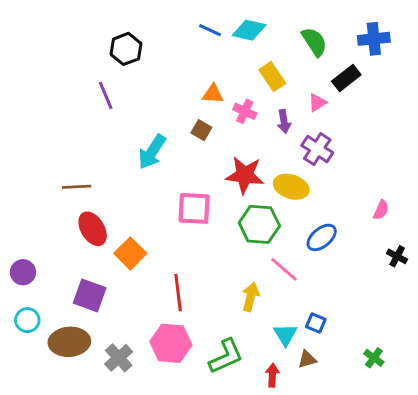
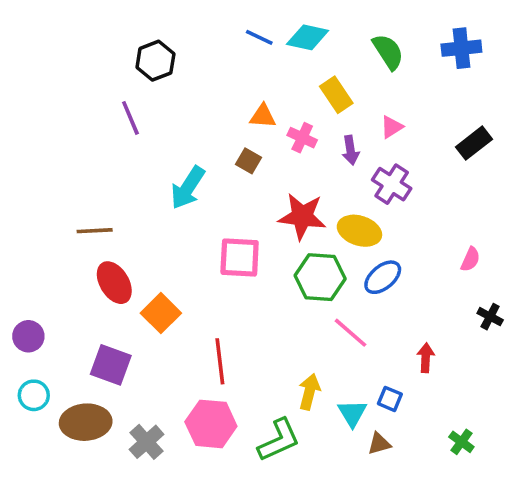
black rectangle: (346, 78) -> (474, 143), moved
blue ellipse: (322, 237) -> (383, 277), moved
yellow arrow: (251, 297) -> (309, 392), moved
red arrow: (272, 375) -> (426, 358), moved

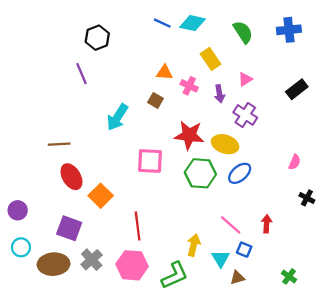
pink line: (350, 333) -> (231, 225), moved
gray cross: (146, 442) -> (92, 260), moved

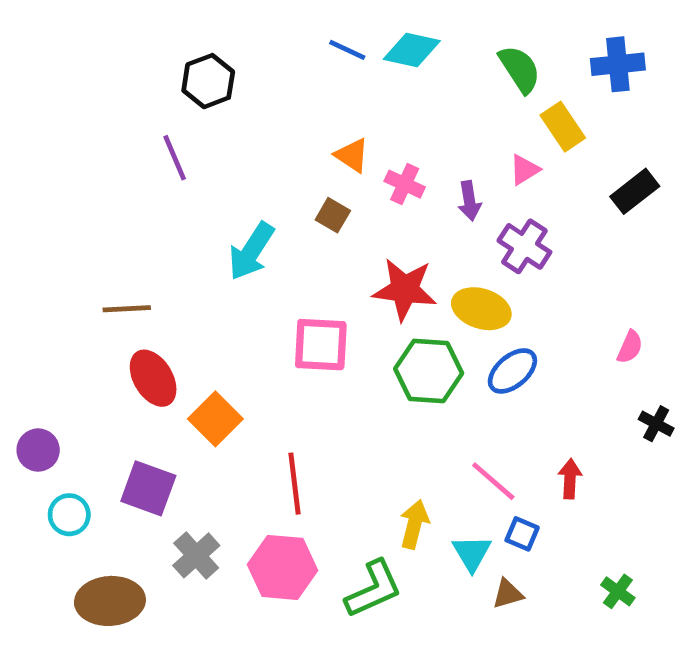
yellow rectangle: (210, 59) -> (563, 127), moved
orange triangle: (165, 72) -> (352, 155), turned 30
cyan circle: (21, 247) -> (69, 515), moved
brown ellipse: (54, 264) -> (110, 601), moved

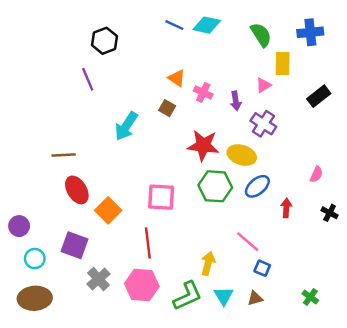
yellow rectangle: (563, 127) -> (283, 64), turned 35
pink square: (321, 345) -> (161, 197), moved
red arrow: (570, 479) -> (286, 208), moved
cyan triangle: (472, 553) -> (224, 296), moved
brown ellipse: (110, 601) -> (35, 298), moved

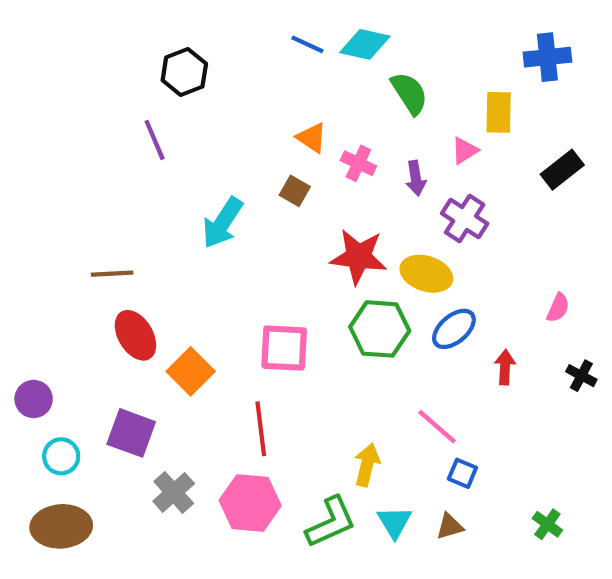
green semicircle: (261, 35) -> (409, 93), moved

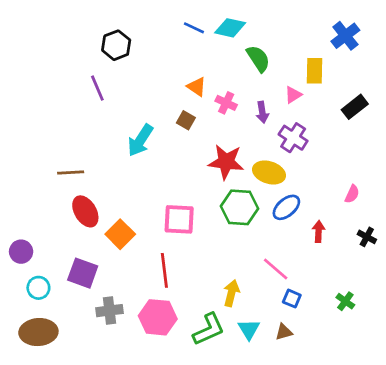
blue cross: (547, 57) -> (345, 36), turned -32
gray cross: (174, 492) -> (109, 311), turned 35
green cross: (547, 524) -> (345, 301), moved

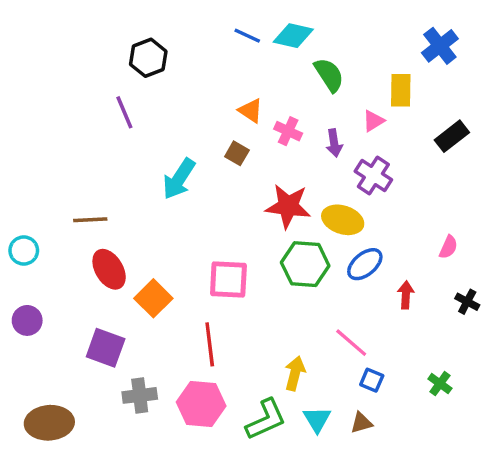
cyan circle: (38, 288) -> (24, 251), moved

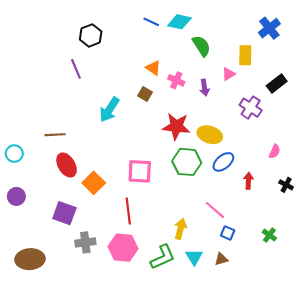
purple cross: (373, 175) -> (251, 108), moved

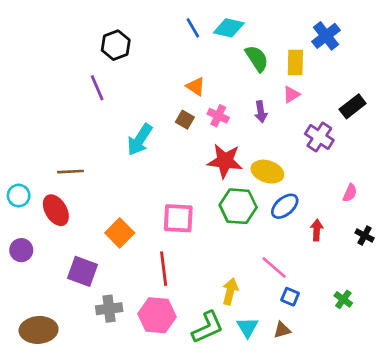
blue line: (151, 22) -> (193, 28), turned 35
blue cross: (269, 28) -> (326, 36), moved
yellow rectangle: (245, 55) -> (295, 62), moved
pink cross: (176, 80) -> (218, 116), moved
red ellipse: (67, 165) -> (56, 210), moved

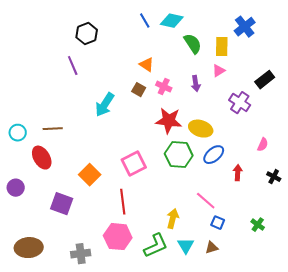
cyan circle: (19, 196) -> (18, 133), moved
pink square: (178, 218) -> (134, 164), turned -30
gray cross: (109, 309) -> (81, 254), moved

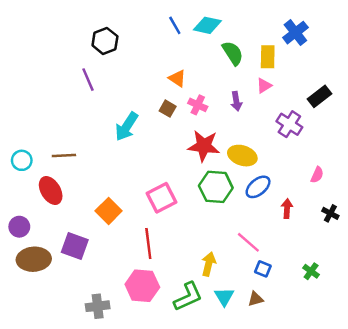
brown ellipse: (29, 248) -> (34, 259), moved

